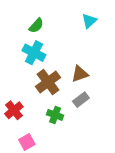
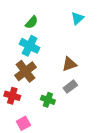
brown cross: (48, 82) -> (25, 71), moved
red cross: (14, 110) -> (12, 96), turned -35

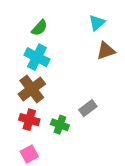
brown triangle: (69, 64) -> (106, 51), moved
red cross: (12, 96) -> (29, 120), moved

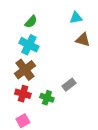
cyan triangle: (97, 23) -> (76, 18), turned 32
brown triangle: (106, 51) -> (83, 40), turned 35

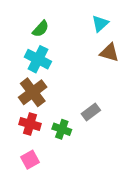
cyan triangle: (76, 18) -> (100, 23), turned -32

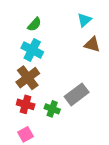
gray rectangle: (91, 112) -> (77, 94), size x1.5

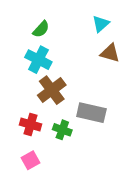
brown cross: (28, 78) -> (52, 90), moved
gray rectangle: (77, 94) -> (91, 113), turned 50

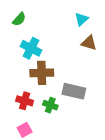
green semicircle: (41, 29) -> (19, 19), moved
brown cross: (52, 90) -> (42, 73), turned 35

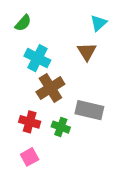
brown triangle: (89, 43) -> (87, 52), moved, turned 42
brown cross: (42, 73) -> (50, 88), turned -30

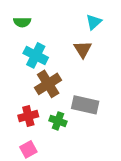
green semicircle: (23, 23) -> (22, 22), turned 49
red cross: (30, 122) -> (28, 116), turned -30

